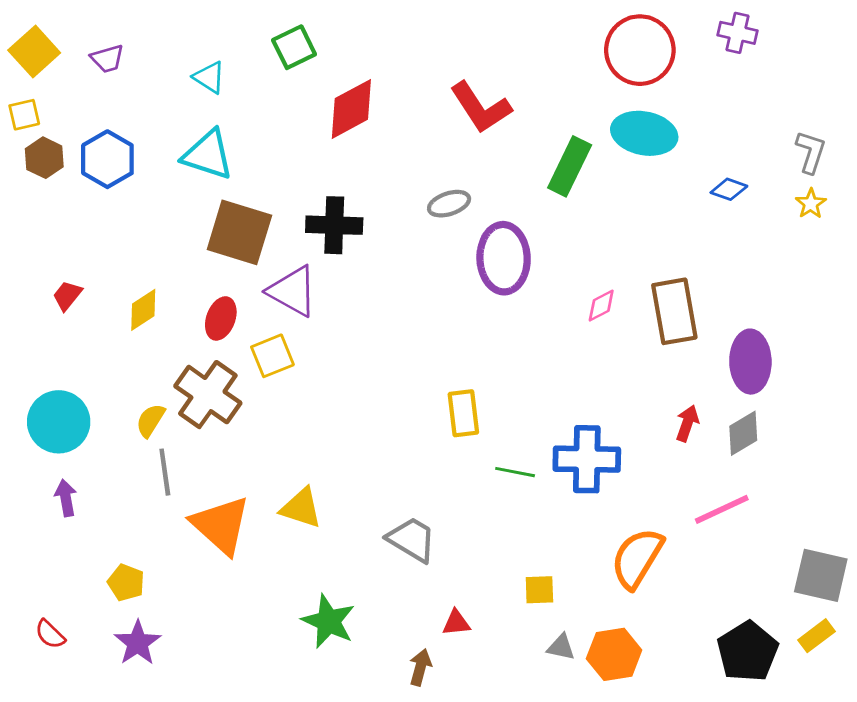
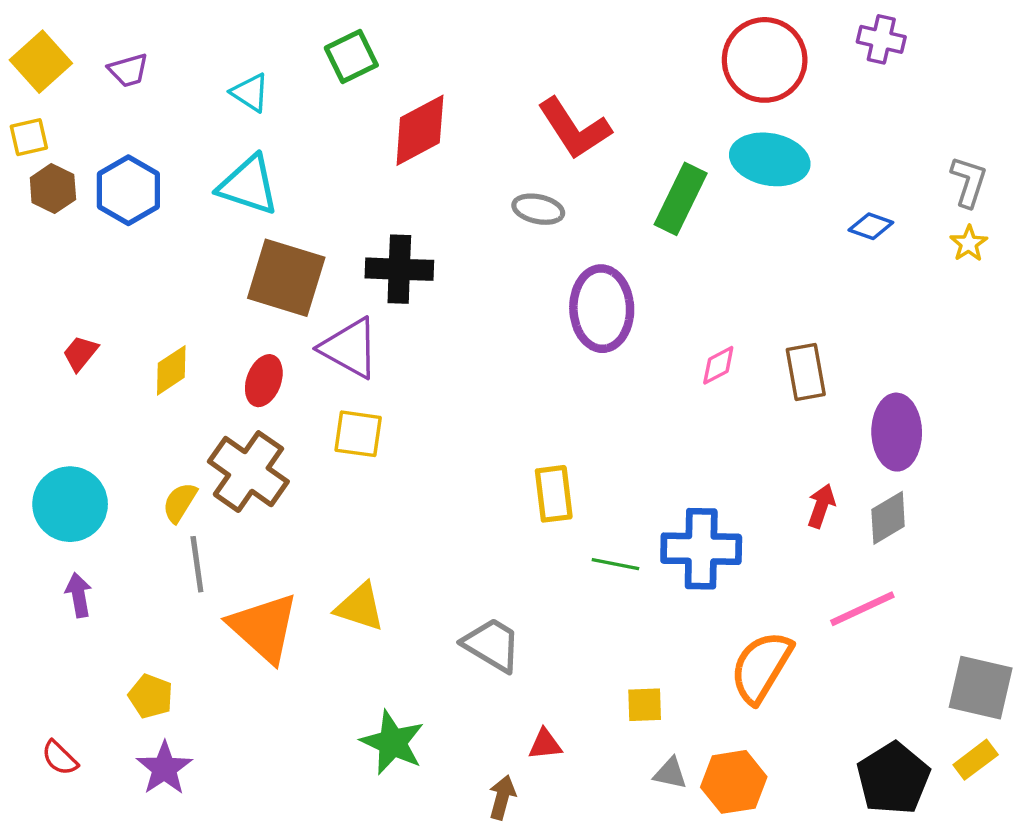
gray ellipse: (449, 204) -> (538, 209), moved, turned 30
brown rectangle: (674, 311) -> (806, 372), size x0.7
yellow square: (272, 356) -> (358, 434), moved, turned 30

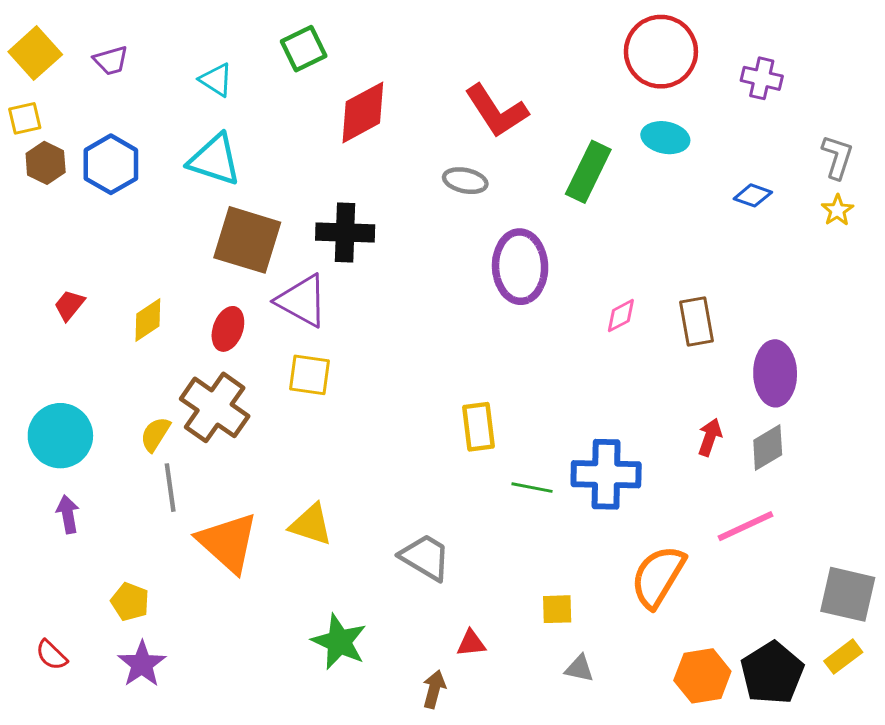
purple cross: (881, 39) -> (762, 78), moved
cyan ellipse: (770, 159) -> (665, 138), size x0.7
orange hexagon: (734, 782) -> (702, 676), moved

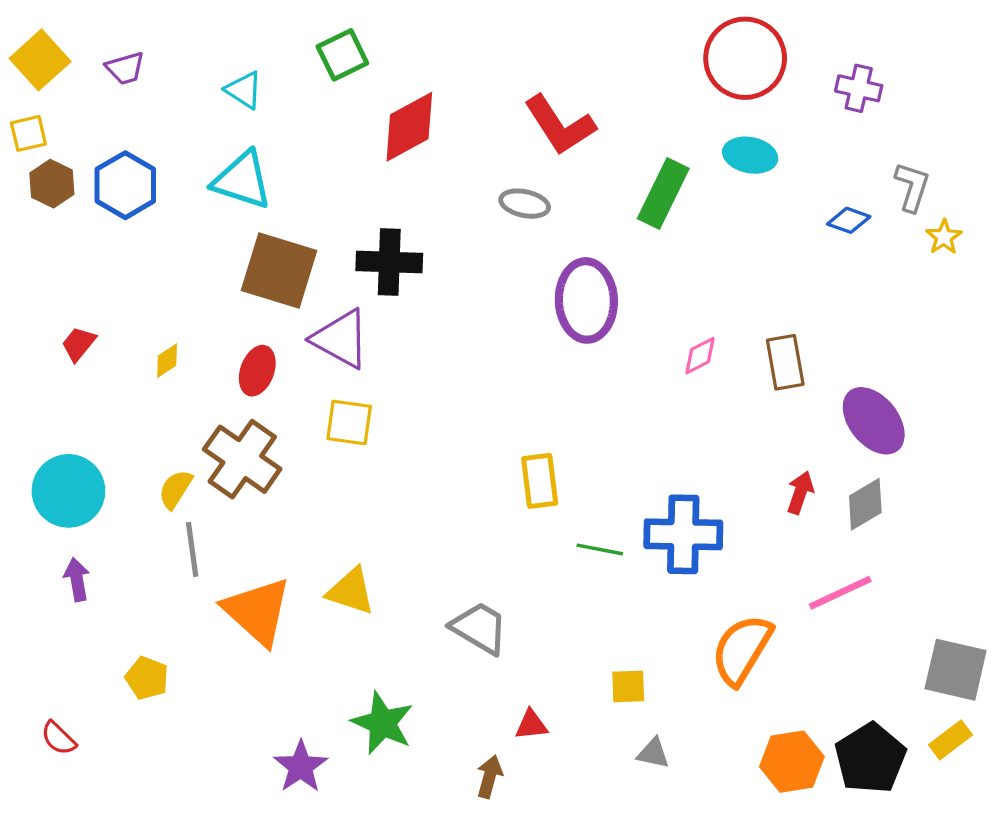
gray L-shape: (837, 157) -> (912, 187), moved
yellow diamond: (148, 320) -> (167, 361), size x0.7
purple ellipse: (775, 373) -> (874, 421), turned -38
purple star: (142, 664) -> (301, 767), moved

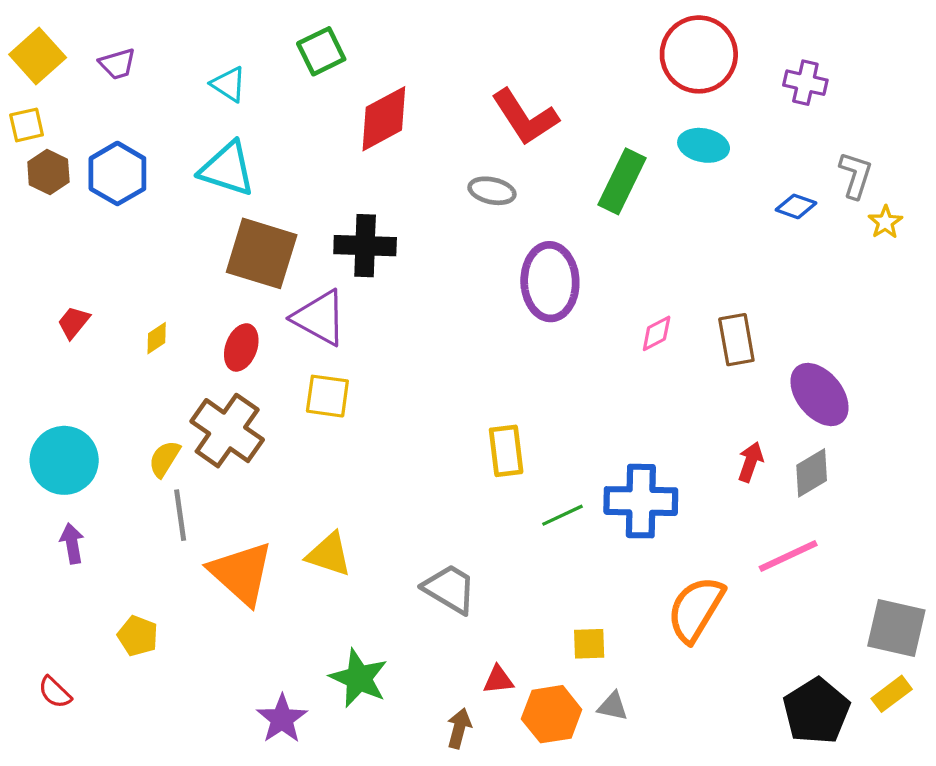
green line: (600, 549) -> (562, 515), turned -36
orange hexagon: (792, 762) -> (552, 714), moved

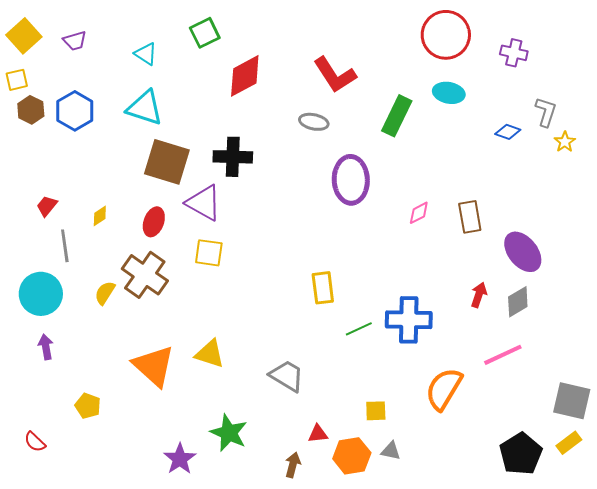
gray line: (180, 515) -> (65, 246), moved

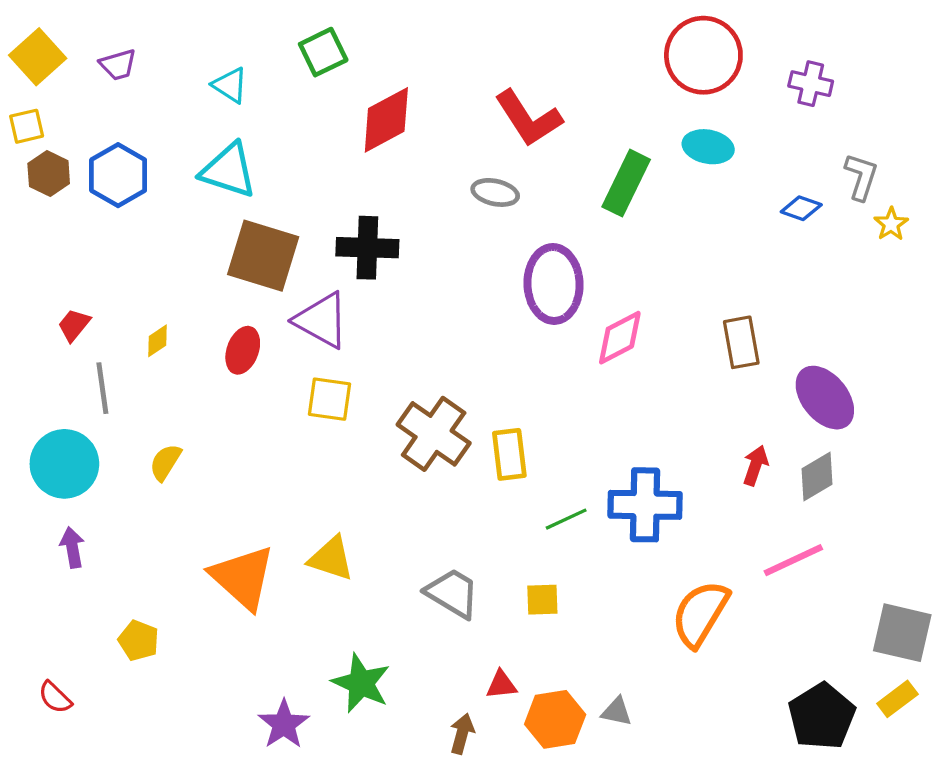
pink diamond: (419, 213) -> (620, 338), moved, size x1.5
brown cross: (145, 275) -> (434, 434), moved
yellow square: (376, 411) -> (542, 600), moved

